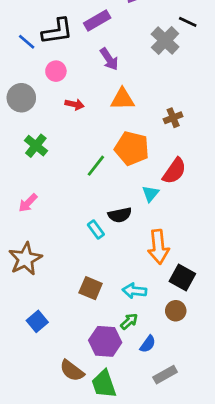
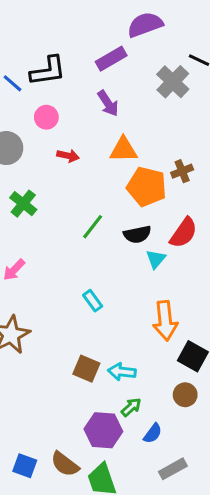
purple rectangle: (97, 21) -> (111, 59), moved
orange pentagon: (132, 148) -> (147, 187), moved
black semicircle: (120, 215) -> (137, 234), moved
cyan arrow: (134, 291) -> (122, 372), moved
blue square: (37, 321) -> (25, 466), moved, turned -30

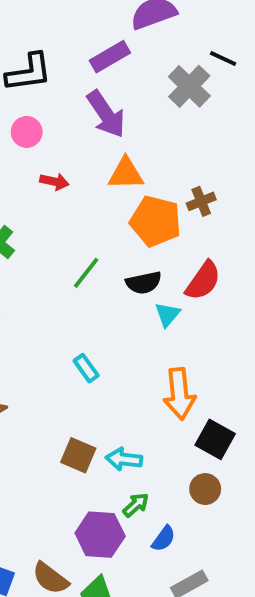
purple arrow: (108, 103) -> (106, 114), size x1.4

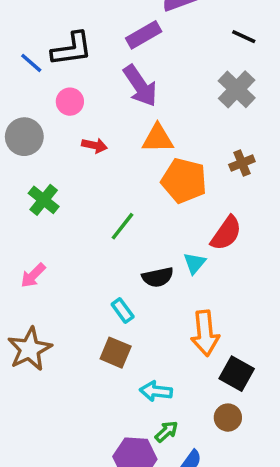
gray cross: (189, 86) -> (237, 89), moved
brown cross: (201, 201) -> (242, 163), moved
black semicircle: (144, 283) -> (158, 277), moved
brown square: (78, 455) -> (116, 353), moved

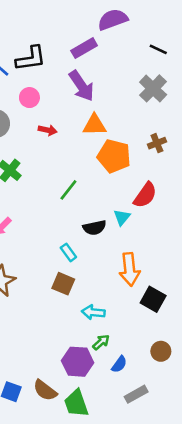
brown circle: (228, 418) -> (161, 351), moved

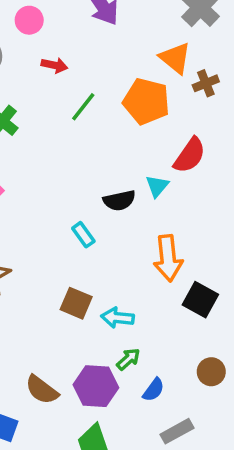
orange triangle: (94, 125) -> (175, 58), moved, turned 40
green line: (68, 190) -> (83, 107), moved
brown square: (63, 284) -> (76, 303), moved
brown semicircle: (45, 390) -> (42, 390), moved

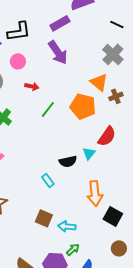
brown circle: (211, 372) -> (119, 248), moved

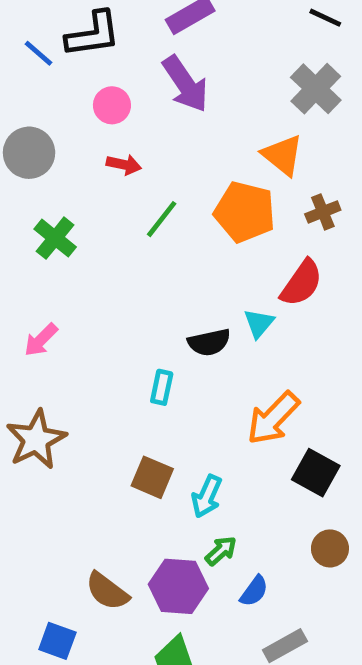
pink circle: (18, 61) -> (112, 105), moved
brown cross: (116, 96) -> (323, 212), moved
cyan rectangle: (48, 180) -> (162, 387), turned 48
orange arrow: (95, 193) -> (273, 418), turned 50
cyan arrow: (67, 226) -> (207, 496), turned -72

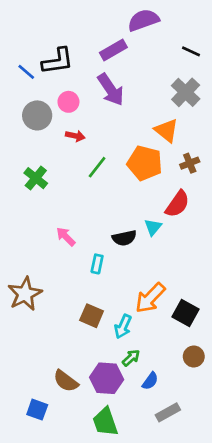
gray circle: (29, 153) -> (37, 115), moved
pink arrow: (41, 340) -> (66, 237), moved, turned 90
orange arrow: (273, 418) -> (150, 298), moved

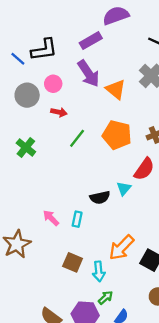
orange triangle: (167, 130) -> (116, 89), moved
pink arrow: (66, 237) -> (51, 218), moved
cyan arrow: (123, 327) -> (99, 271), turned -30

